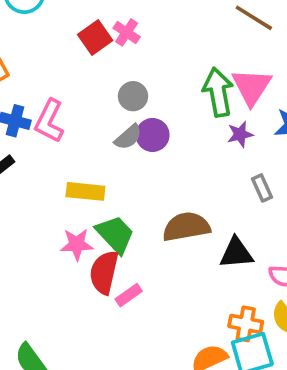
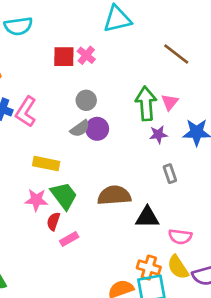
red square: (95, 38) -> (64, 57), turned 30
pink triangle: (252, 87) -> (170, 102), size x0.6
red semicircle: (104, 272) -> (53, 221), size x0.6

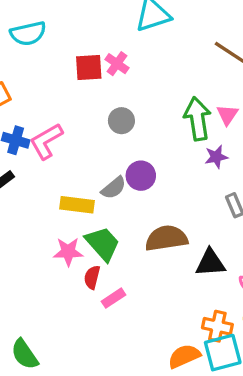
pink L-shape: (26, 112) -> (46, 141), turned 32
gray semicircle: (80, 128) -> (114, 188), moved
purple circle: (97, 129) -> (141, 176), moved

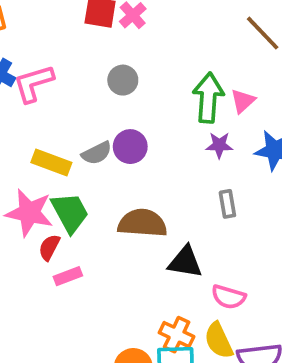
pink star: (68, 252) -> (29, 213), size x1.4

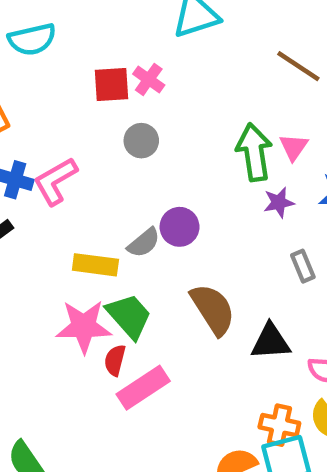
gray circle: (123, 80) -> (141, 141), moved
brown semicircle: (142, 223) -> (213, 309), turned 66
pink rectangle: (68, 276) -> (143, 388), size x1.6

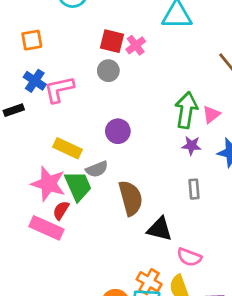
gray circle: (141, 141) -> (108, 71), moved
purple circle: (180, 227) -> (118, 131), moved
gray semicircle: (144, 243) -> (97, 169), moved
pink rectangle: (143, 388) -> (46, 228), moved, turned 40

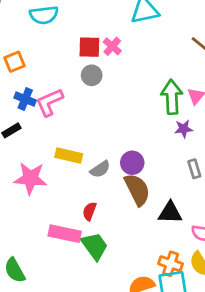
purple circle: (118, 131) -> (132, 163), moved
pink star: (48, 184) -> (30, 178), moved
green trapezoid: (78, 186) -> (95, 246), moved
red semicircle: (61, 210) -> (89, 211), moved

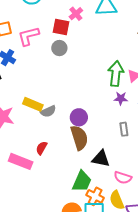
pink cross: (112, 46) -> (76, 14), moved
pink L-shape: (49, 102) -> (29, 36), moved
gray semicircle: (100, 169) -> (48, 111), moved
green trapezoid: (95, 246) -> (82, 181), moved, turned 50

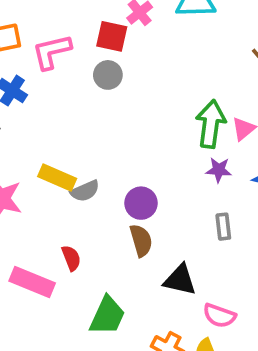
brown semicircle: (79, 138) -> (141, 240), size x0.7
red semicircle: (42, 148) -> (71, 258), turned 128
green trapezoid: (82, 181) -> (107, 316), moved

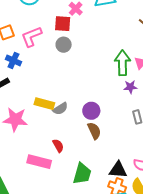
black triangle: (180, 280) -> (118, 170), moved

